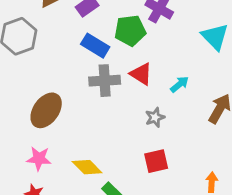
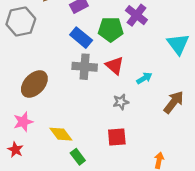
pink star: (39, 159) -> (23, 122), turned -30

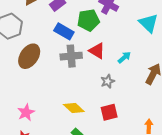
brown ellipse: (34, 84) -> (29, 56), moved
yellow diamond: (61, 134) -> (74, 108), moved

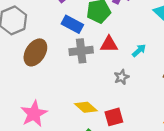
red triangle: (97, 51) -> (109, 44), turned -30
pink star: (26, 112) -> (34, 114), size x1.4
red square: (109, 112) -> (114, 117), moved

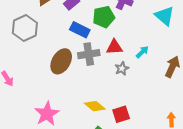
brown ellipse: (35, 52) -> (61, 61), moved
gray star: (122, 77) -> (122, 69), moved

